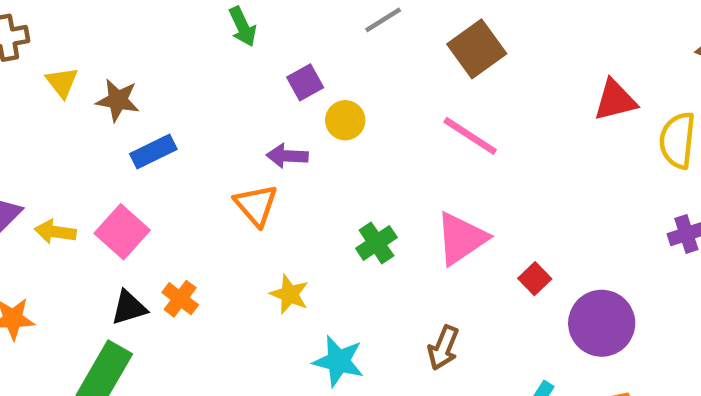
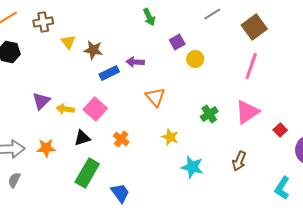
pink line: (470, 136) -> (251, 66), turned 76
purple arrow: (287, 156) -> (135, 62), moved
black triangle: (129, 308) -> (82, 138), moved

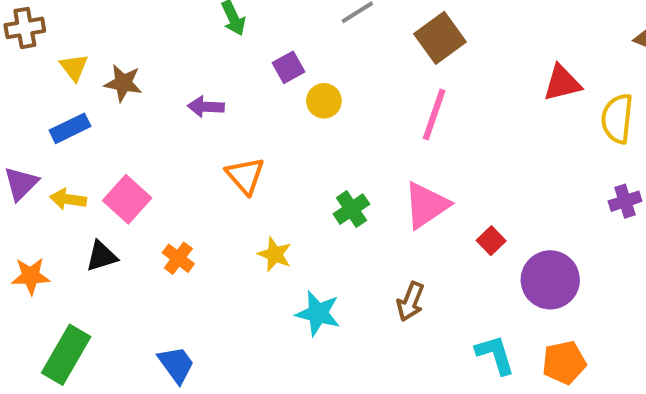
blue rectangle: (109, 73) -> (70, 128), moved
green rectangle: (87, 173) -> (66, 355), moved
cyan L-shape: (282, 188) -> (495, 355), turned 130

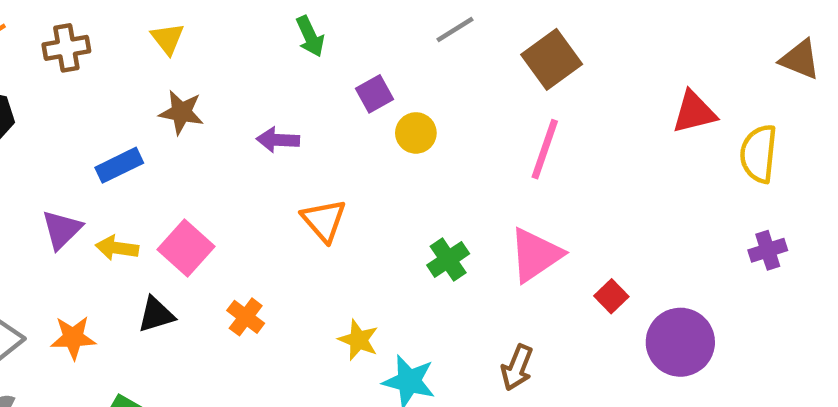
yellow triangle: (74, 67) -> (168, 39), moved
yellow star: (275, 254) -> (358, 340), moved

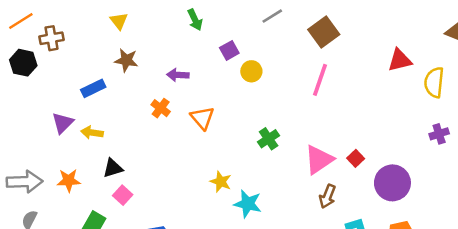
brown cross: (66, 48) -> (52, 38), moved
pink square: (186, 248) -> (123, 195), moved, size x0.7
pink triangle: (535, 255) -> (319, 160), moved
orange cross: (246, 317) -> (161, 108), moved
brown arrow: (517, 368) -> (327, 196), moved

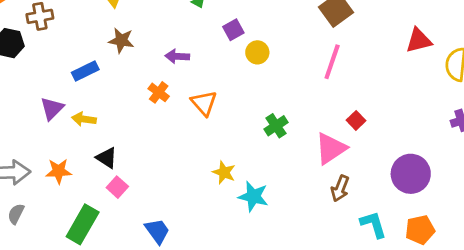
red square: (356, 158) -> (356, 120), moved
black triangle: (113, 168) -> (107, 158), turned 50

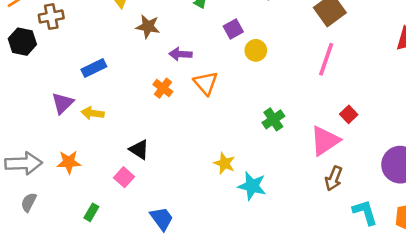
brown star: (121, 40) -> (148, 27), moved
orange triangle: (204, 103) -> (206, 83), moved
black triangle: (107, 158) -> (139, 150), moved
green rectangle: (83, 224) -> (91, 212), size x0.5

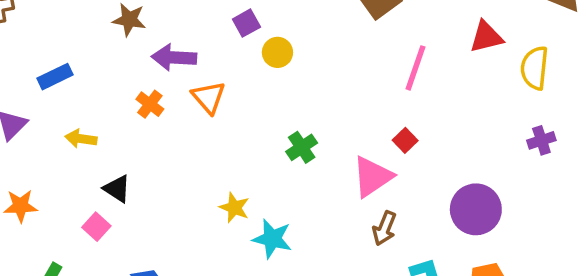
purple arrow: (181, 54) -> (174, 58), size x1.4
pink line: (326, 59) -> (415, 68), moved
yellow arrow: (93, 113) -> (81, 139), moved

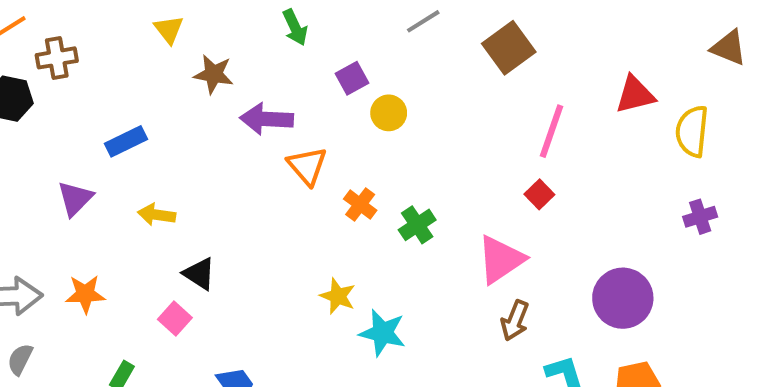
orange cross: (150, 104) -> (360, 205), moved
red square: (405, 140) -> (539, 194), moved

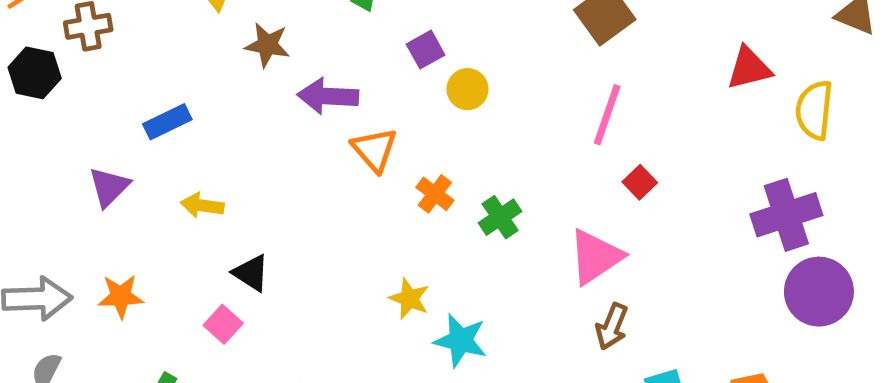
pink line: (552, 131) -> (607, 115), moved
purple cross: (700, 217) -> (786, 215), moved, size x1.8
purple circle: (623, 298) -> (819, 292), moved

